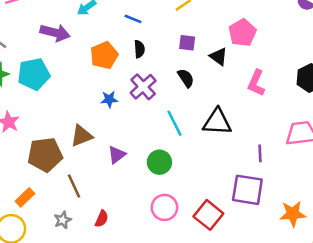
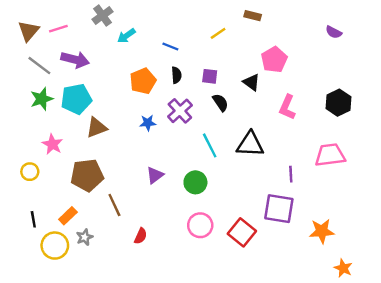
purple arrow: (55, 33) -> (75, 60), moved
purple square: (187, 43) -> (210, 76), moved
brown triangle: (82, 136) -> (97, 128), moved
gray star: (63, 220) -> (85, 237), moved

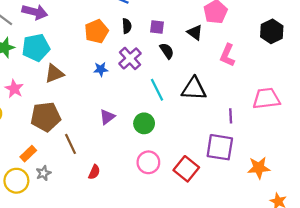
black hexagon: (338, 103) -> (272, 31), moved

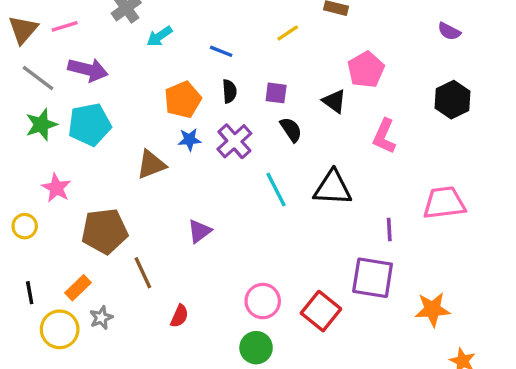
blue star: (101, 69) -> (189, 140), moved
brown triangle: (54, 74) -> (151, 165), moved
green circle: (144, 123) -> (256, 348), moved

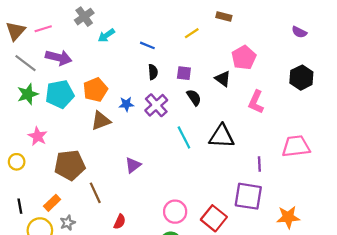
orange pentagon: (183, 100) -> (95, 90), moved

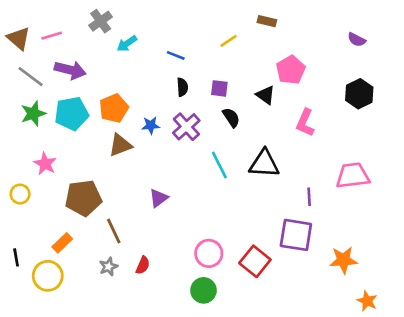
brown triangle: (15, 31) -> (19, 38), turned -30
black line: (20, 206) -> (16, 257), moved
gray star: (68, 223) -> (108, 267), moved

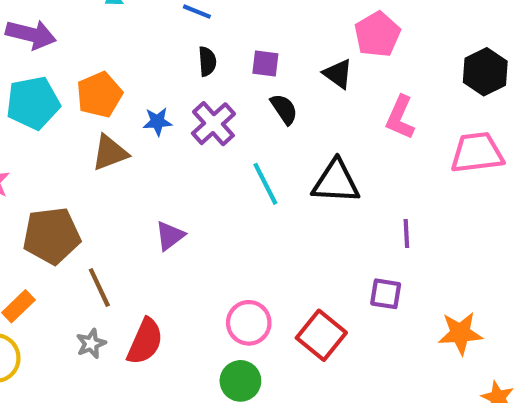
pink trapezoid: (353, 176) -> (477, 153), moved
purple square: (296, 235) -> (386, 294), size x0.6
red semicircle: (143, 265) -> (145, 341), size x1.6

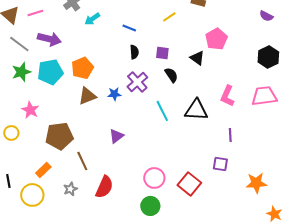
pink L-shape: (400, 117) -> (227, 96), moved
blue star: (157, 122) -> (114, 94), moved
gray star: (91, 344) -> (70, 189), moved

